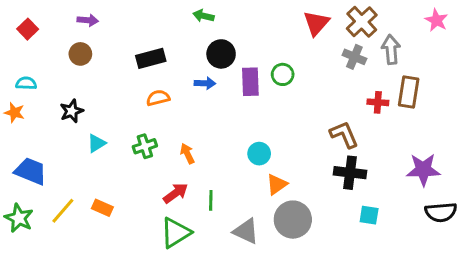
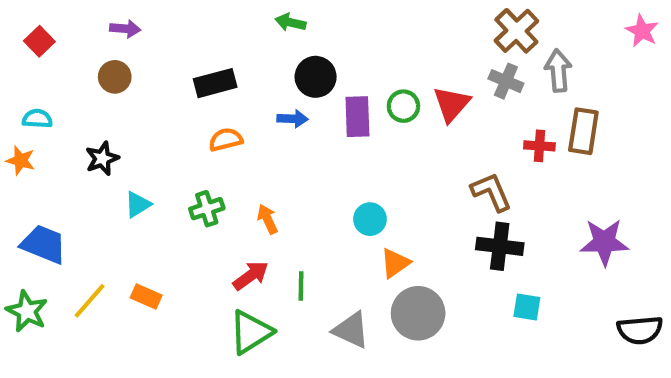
pink star: (436, 20) -> (642, 31), moved
red triangle: (316, 23) -> (452, 104), moved
black semicircle: (441, 212) -> (640, 330), moved

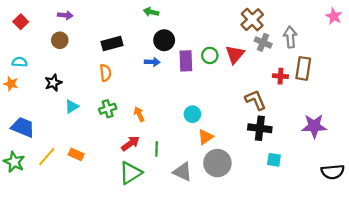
brown cross: (516, 31) -> (252, 20), moved
orange semicircle: (226, 140) -> (105, 73), moved, turned 98

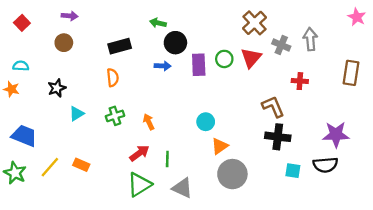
green arrow: (151, 12) -> (158, 23), moved
brown cross: (252, 20) -> (255, 23), moved
brown rectangle: (303, 68) -> (351, 73), moved
gray triangle: (183, 172) -> (182, 188), moved
black semicircle: (333, 172) -> (325, 165), moved

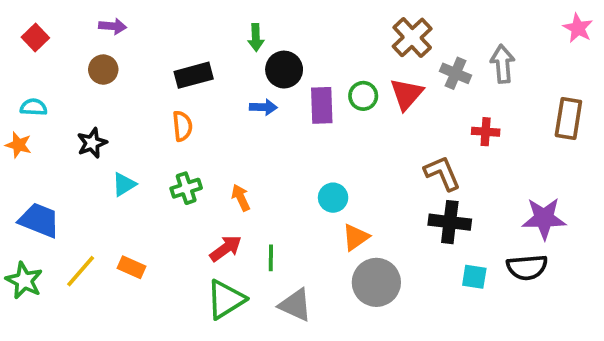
green arrow: (158, 23) -> (256, 37), turned -105

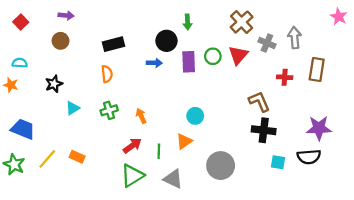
green arrow: (256, 37) -> (187, 22), moved
brown rectangle: (568, 118) -> (317, 70), moved
orange triangle: (356, 237) -> (184, 141), moved

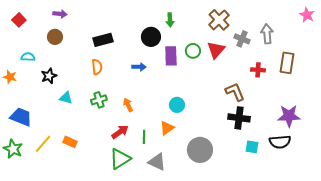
cyan semicircle: (20, 63) -> (28, 57), moved
blue arrow: (154, 63) -> (139, 67), moved
cyan triangle: (73, 108) -> (66, 98), turned 48

